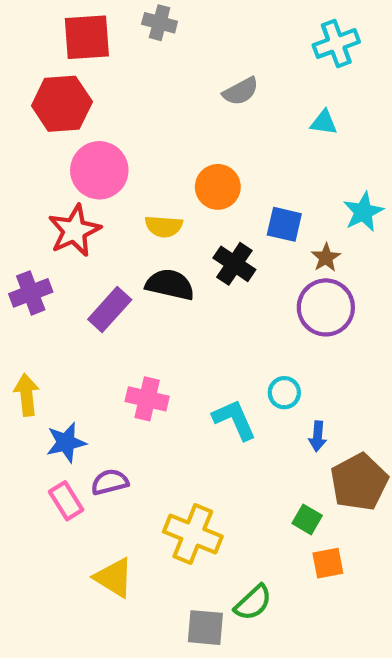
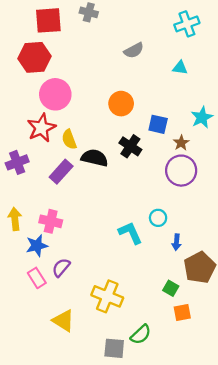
yellow semicircle: (164, 226) -> (69, 139), moved, turned 66
pink cross: (147, 399) -> (51, 221), moved
purple semicircle: (110, 482) -> (61, 268), turned -36

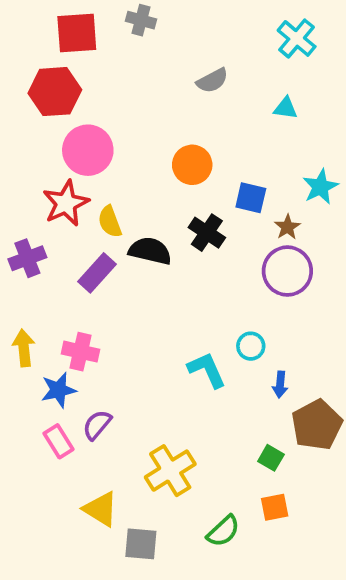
cyan cross: (187, 24) -> (297, 38), turned -30
yellow cross: (107, 296) -> (170, 471), turned 36
orange square: (182, 313) -> (275, 507), moved
gray square: (114, 348) -> (141, 544), moved

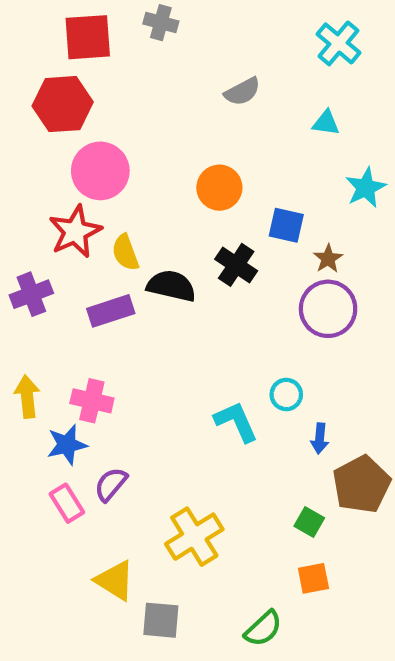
cyan star: (320, 187) -> (366, 188), moved
purple rectangle: (97, 273) -> (111, 311), turned 30
green semicircle: (223, 531) -> (263, 629), moved

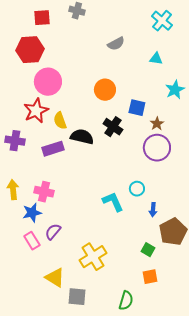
red square: (88, 37) -> (42, 18), size x0.7
purple cross: (31, 294) -> (15, 141), turned 30
green semicircle: (263, 629) -> (126, 301), turned -30

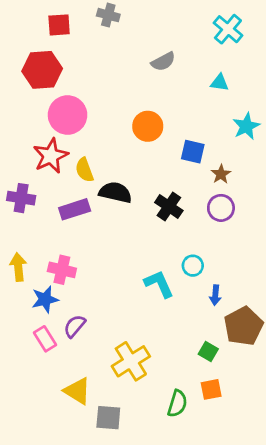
black cross: (113, 127) -> (169, 206), moved
purple circle: (157, 148) -> (221, 208), size x0.7
green semicircle: (126, 301) -> (177, 404), moved

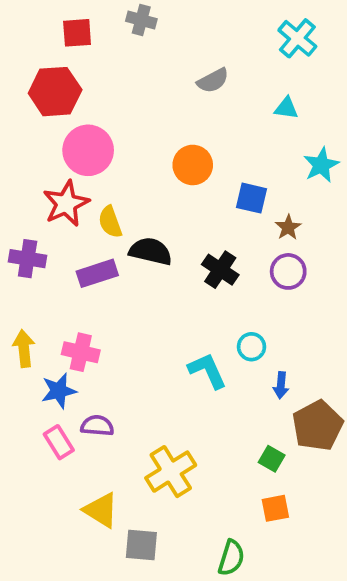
purple semicircle: (75, 326) -> (97, 426), turned 55
green semicircle: (177, 404) -> (231, 558), moved

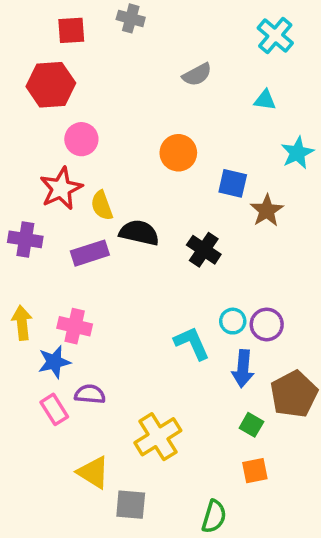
pink circle: (88, 150) -> (81, 139), size x0.7
brown star: (288, 227) -> (267, 211), size x1.4
purple circle: (288, 271) -> (267, 324), moved
blue arrow: (281, 385) -> (243, 369), moved, size x1.5

